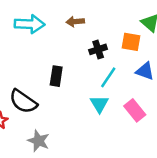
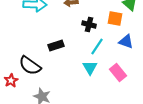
black cross: (98, 49) -> (89, 25), turned 32
black rectangle: (56, 76) -> (56, 46), turned 63

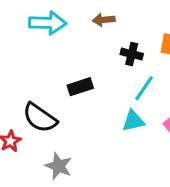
cyan triangle: (90, 68) -> (133, 121), turned 49

